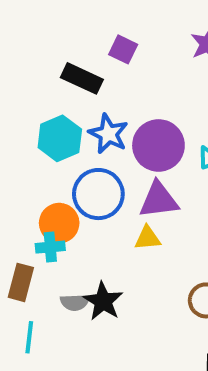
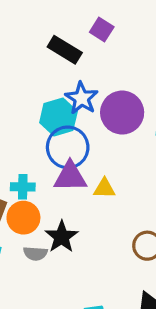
cyan hexagon: (60, 138) -> (58, 117), moved
purple triangle: (159, 200) -> (70, 177), moved
orange circle: (59, 223) -> (23, 218), moved
gray semicircle: (75, 302) -> (35, 253), moved

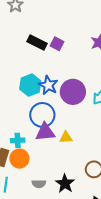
black rectangle: (65, 50) -> (37, 42), moved
cyan hexagon: (58, 117) -> (30, 85), moved
black star: (62, 237) -> (65, 184), moved
gray semicircle: (35, 253) -> (39, 184), moved

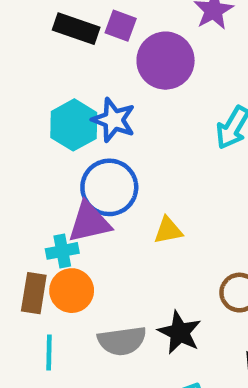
purple circle: (73, 92) -> (166, 61), moved
purple triangle: (45, 132) -> (89, 222), moved
gray semicircle: (39, 184) -> (122, 341), size x1.5

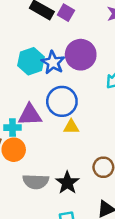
purple circle: (166, 61) -> (81, 55), moved
blue circle: (109, 187) -> (62, 101), moved

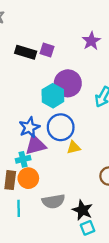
cyan hexagon: (31, 61) -> (53, 96), moved
blue star: (53, 62) -> (29, 127), moved, turned 30
black star: (67, 183) -> (82, 210), moved

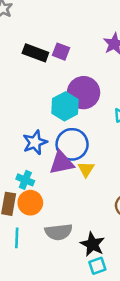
purple triangle: (36, 145) -> (61, 163), moved
yellow triangle: (74, 147) -> (86, 169), turned -48
cyan cross: (23, 159) -> (25, 180), turned 32

